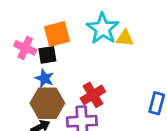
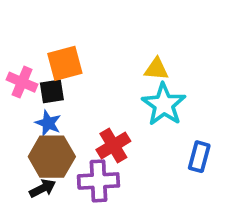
cyan star: (103, 29) -> (164, 104), moved

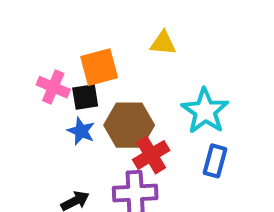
yellow triangle: (156, 69) -> (163, 43), moved
brown hexagon: (52, 157) -> (129, 125), moved
blue rectangle: (199, 157) -> (215, 161), moved

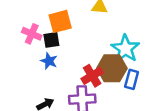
brown hexagon: (129, 125) -> (112, 68), moved

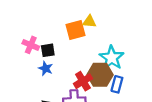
orange square: (60, 21) -> (75, 30), moved

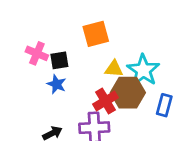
yellow triangle: (89, 22) -> (114, 69), moved
blue rectangle: (117, 84) -> (164, 105), moved

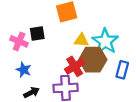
pink cross: (37, 53) -> (19, 41), moved
blue star: (57, 84) -> (24, 70), moved

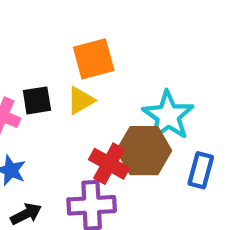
yellow triangle: (81, 40) -> (81, 100), moved, turned -35
red cross: (75, 66) -> (109, 164), turned -30

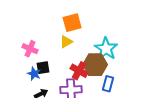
black square: (37, 100) -> (43, 68), moved
blue rectangle: (201, 170) -> (108, 84), moved

